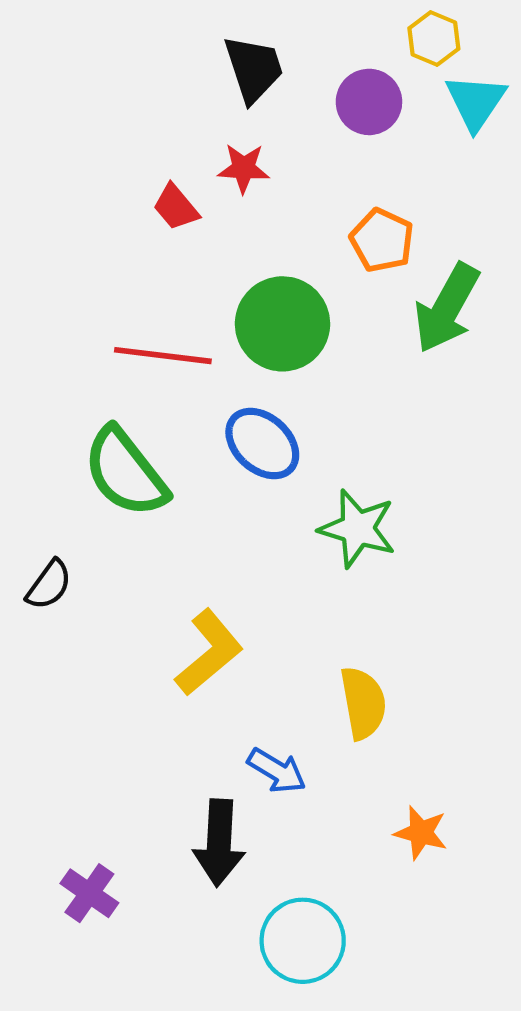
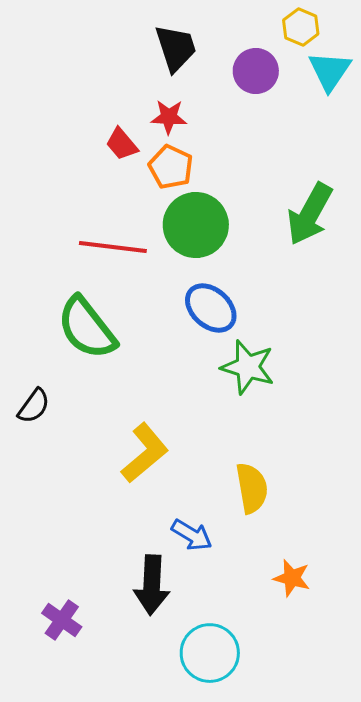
orange pentagon: (382, 240) -> (171, 167), moved
blue ellipse: (262, 444) -> (211, 308), moved

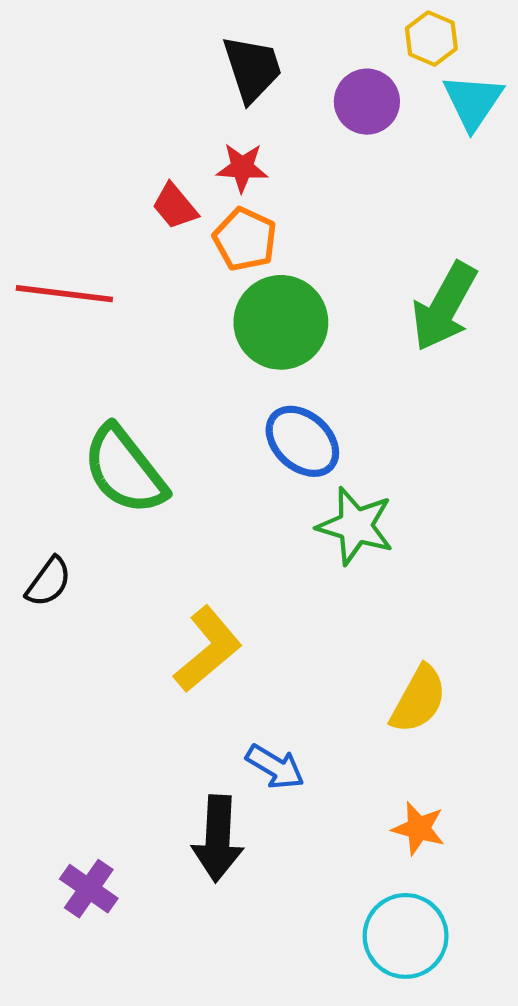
red line: (113, 247) -> (64, 294), moved
yellow semicircle: (252, 488) -> (419, 699), moved, turned 39
cyan circle: (210, 653) -> (406, 936), moved

